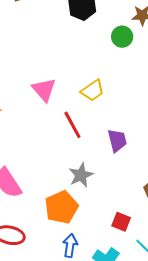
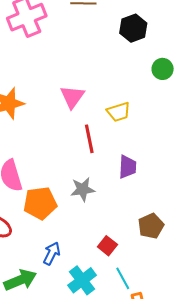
orange pentagon: (61, 207) -> (40, 203), moved

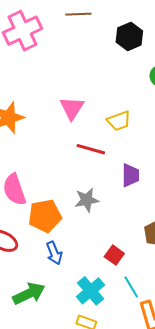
red line: (89, 139) -> (91, 149), turned -60
blue arrow: (52, 253) -> (54, 253), moved, turned 135

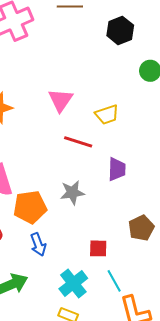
red square: (114, 255) -> (98, 248), turned -36

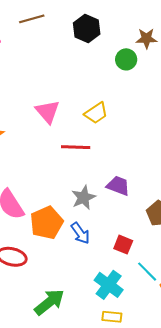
purple trapezoid: (117, 169) -> (118, 186), moved, turned -55
blue arrow: (38, 244) -> (80, 233), moved
red square: (98, 248) -> (123, 245), turned 36

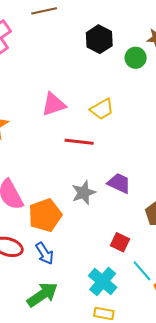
black hexagon: (87, 29) -> (99, 39), moved
pink triangle: (47, 112) -> (54, 104), turned 48
blue arrow: (80, 233) -> (45, 253), moved

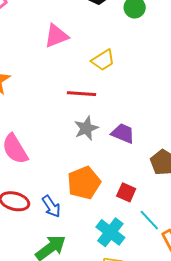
pink triangle: (54, 104) -> (56, 36), moved
gray star: (84, 193) -> (86, 128), moved
orange pentagon: (45, 215) -> (84, 183), moved

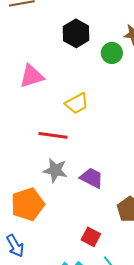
gray star: (86, 128) -> (55, 170), turned 30
orange pentagon: (84, 183) -> (28, 204), moved

